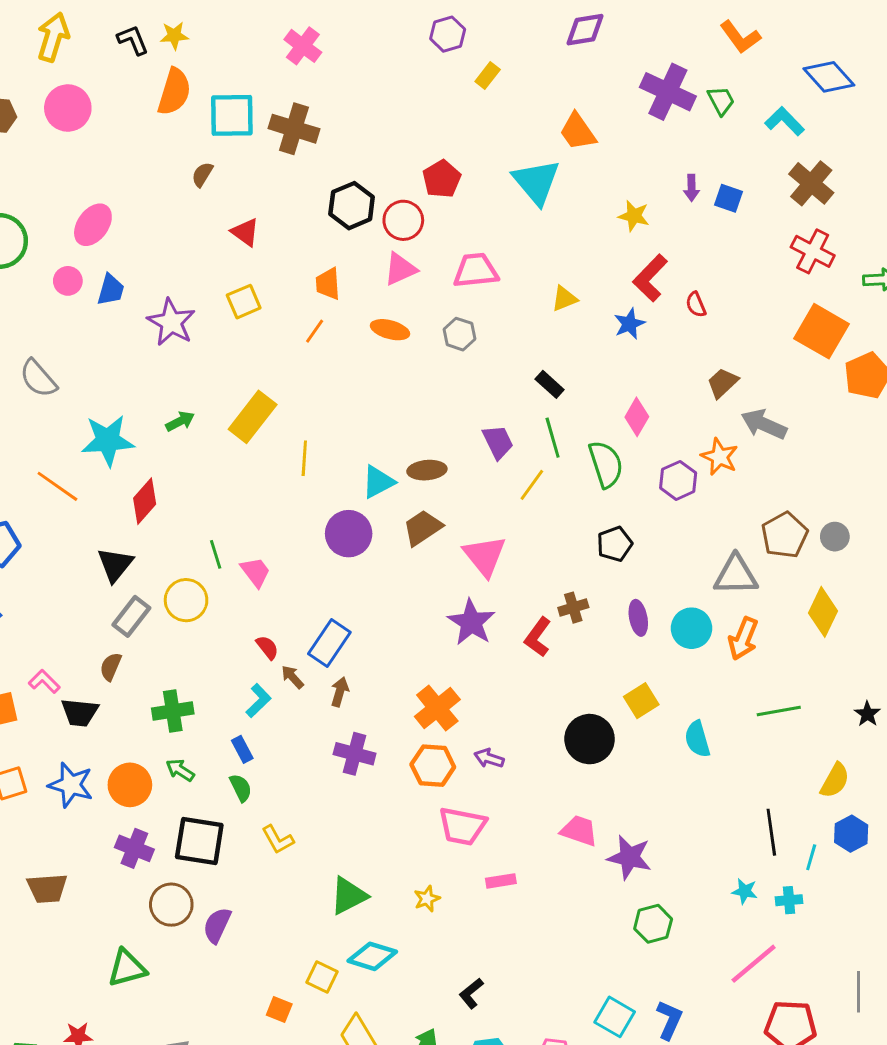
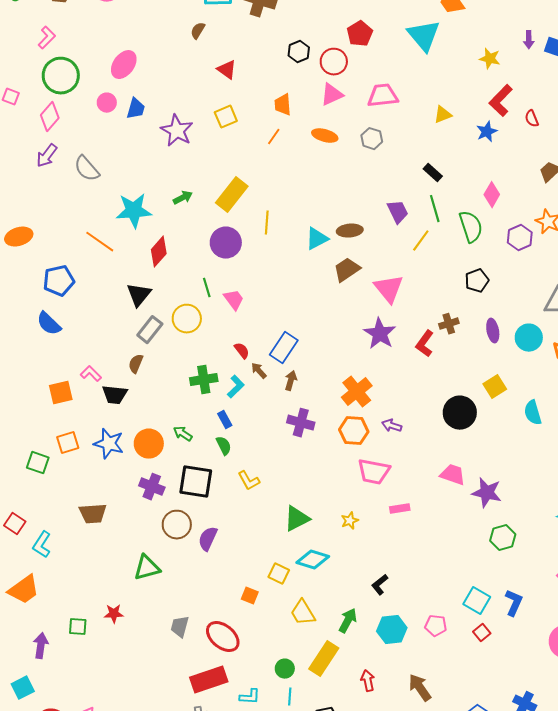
black hexagon: (352, 206) -> (299, 52), size x0.7
purple circle: (349, 534) -> (226, 243), moved
green cross: (173, 711) -> (204, 380), moved

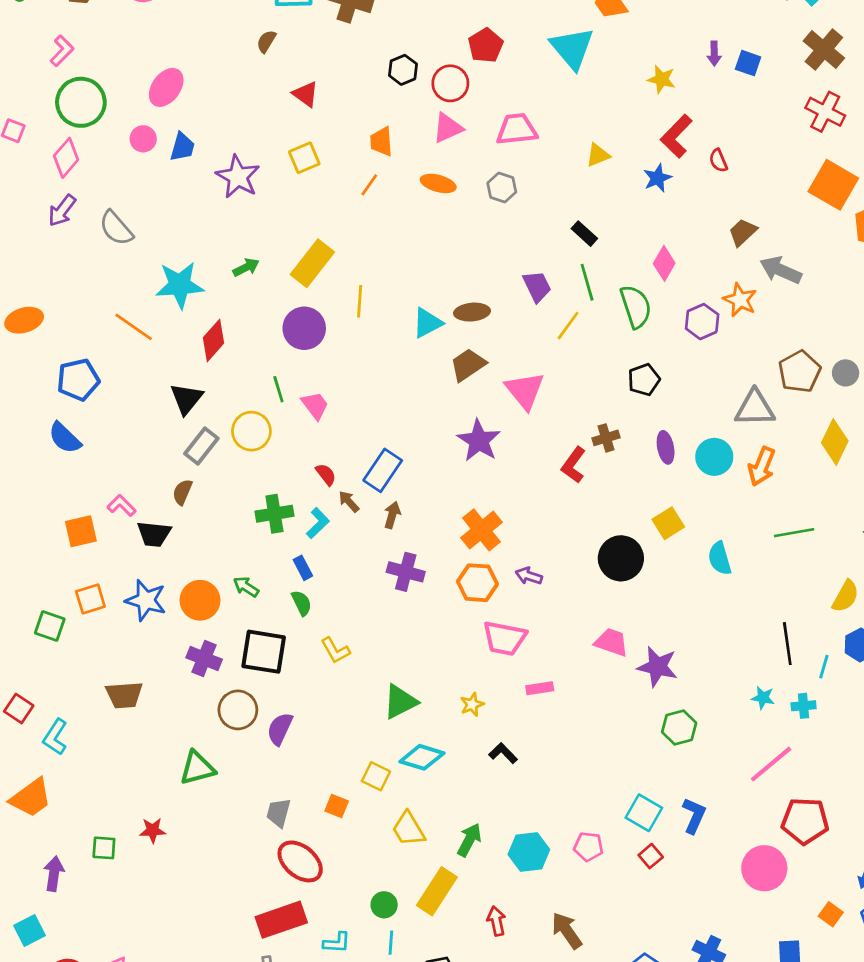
purple star: (380, 334) -> (479, 441), moved
black L-shape: (380, 585) -> (503, 753), moved, turned 85
gray trapezoid: (180, 627) -> (278, 813), moved

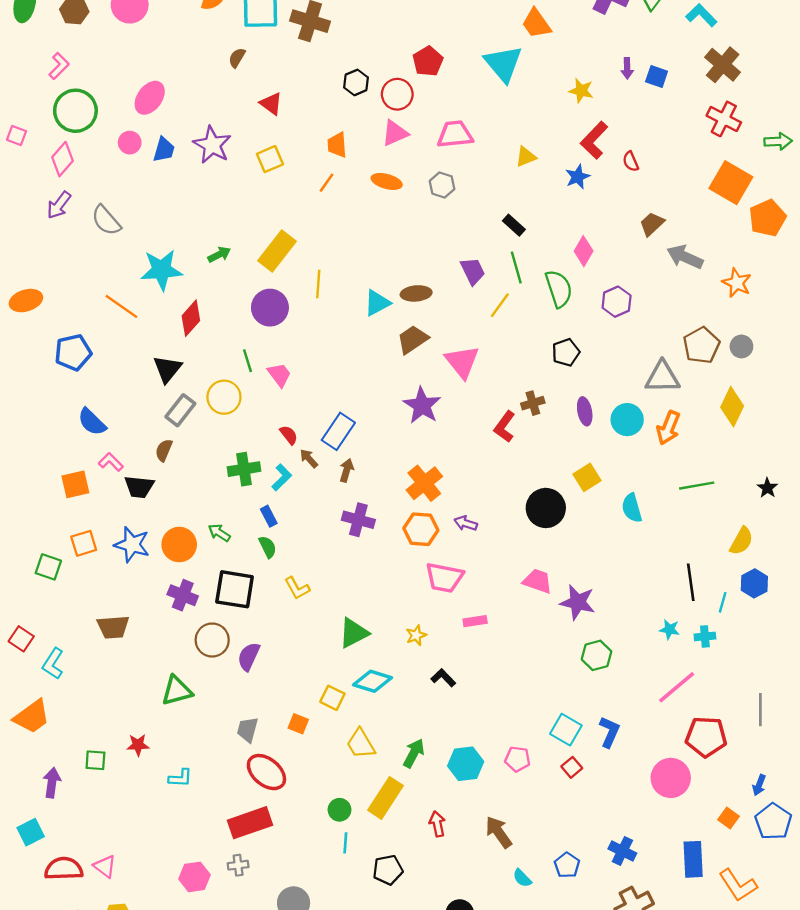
purple star: (238, 177) -> (212, 145), moved
orange star: (740, 300) -> (737, 283), moved
blue semicircle: (65, 438) -> (92, 422), moved
cyan L-shape: (337, 943) -> (180, 778), moved

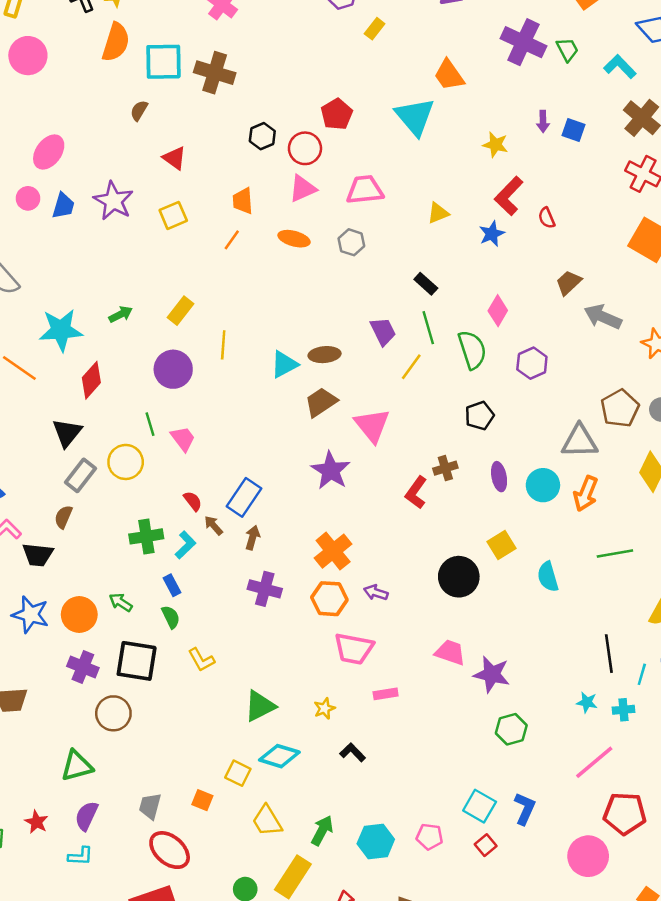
yellow rectangle: (277, 251) -> (181, 311), size x0.7
purple semicircle: (249, 657) -> (87, 816), moved
red star: (138, 745) -> (37, 822), turned 30

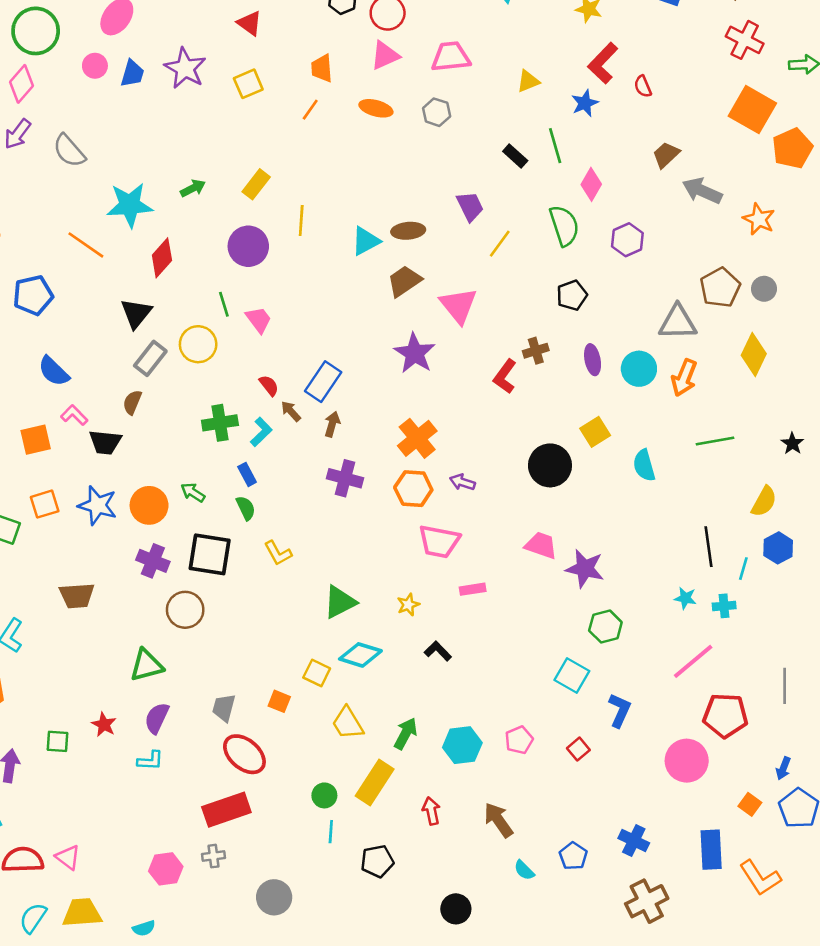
green line: (428, 328) -> (555, 146), moved
cyan square: (480, 806) -> (572, 676), moved
pink pentagon: (429, 837) -> (519, 740), turned -30

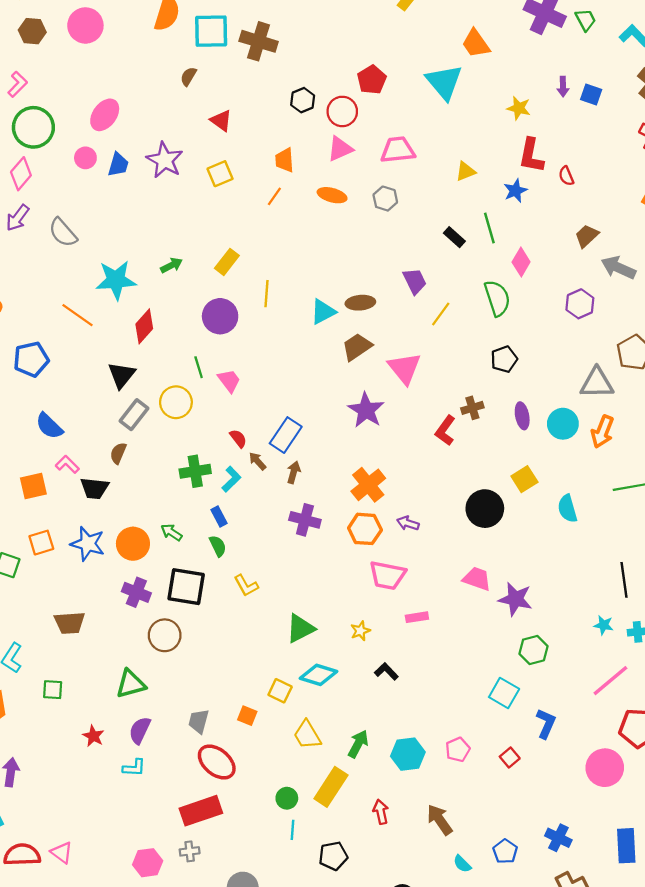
red L-shape: (603, 63) -> (531, 156), turned -33
purple hexagon: (627, 240) -> (580, 304), moved
green square: (58, 741) -> (53, 690), moved

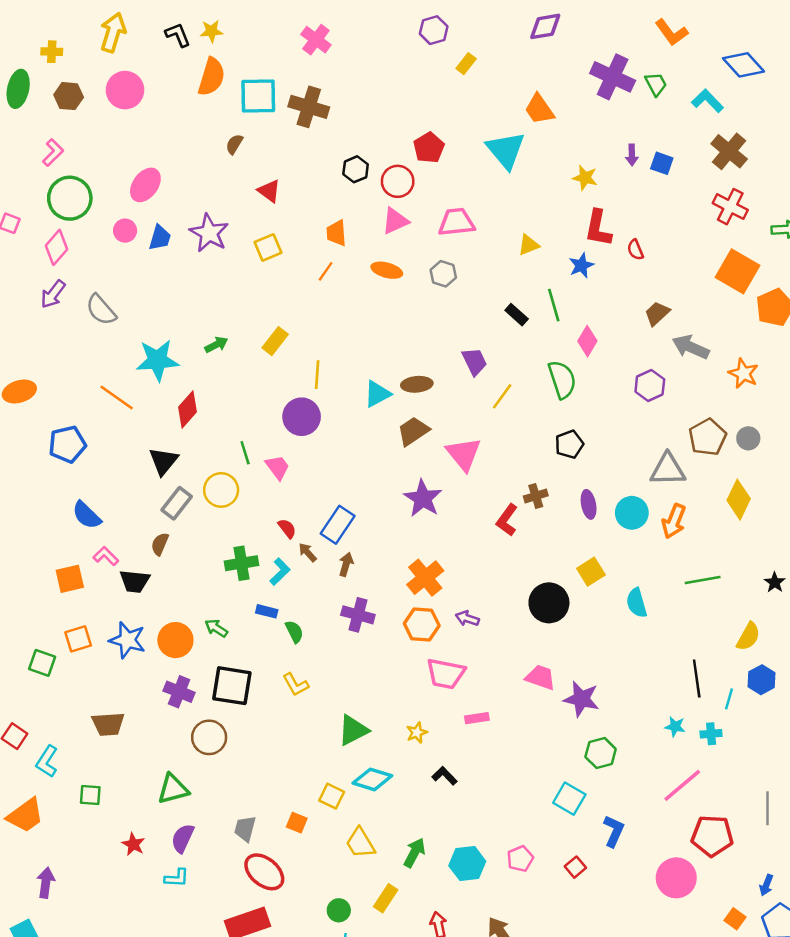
purple circle: (220, 316) -> (302, 417), moved
blue rectangle: (219, 516) -> (267, 611), turned -48
green semicircle: (218, 546) -> (294, 632), moved
yellow rectangle: (331, 787) -> (386, 898), size x0.7

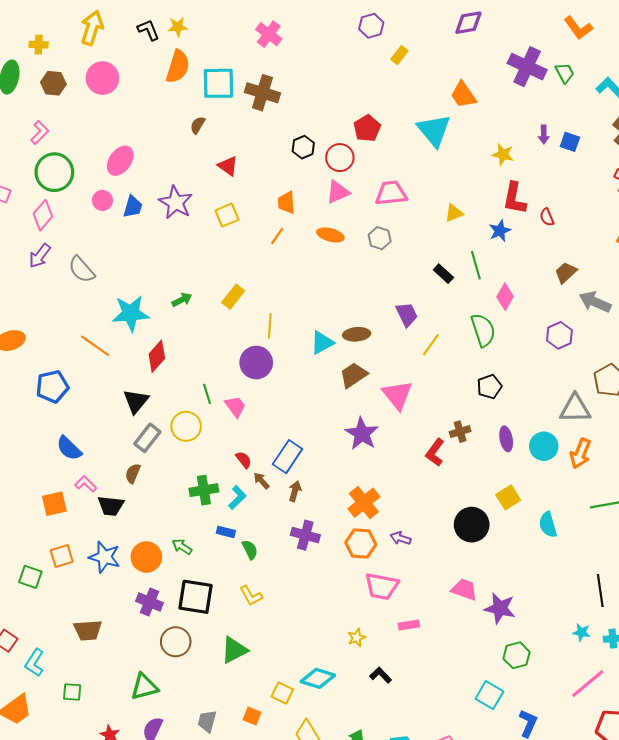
green triangle: (353, 730) -> (234, 650), moved

